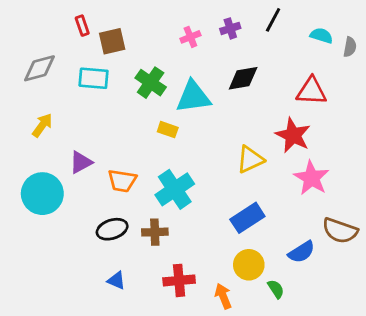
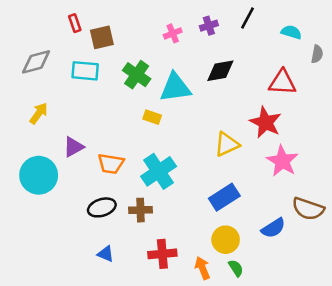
gray semicircle: (350, 47) -> (317, 54), moved
green semicircle: (276, 289) -> (236, 268), moved

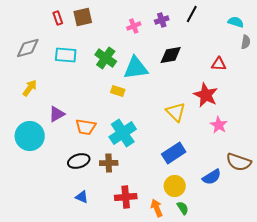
cyan semicircle: (291, 32) -> (236, 22), moved
brown square: (102, 37) -> (83, 17), moved
red triangle: (282, 82) -> (219, 64), size x0.7
yellow triangle: (227, 144) -> (176, 112), turned -50
pink star: (282, 161) -> (219, 125), size x0.7

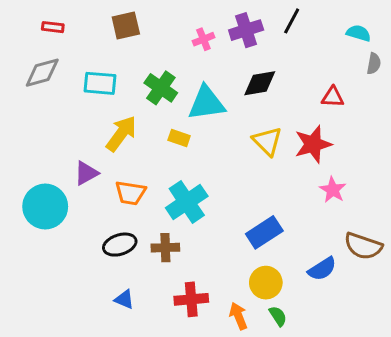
red rectangle: (58, 18) -> (53, 27), moved, turned -64
purple cross: (162, 20) -> (246, 30), size x1.5
yellow arrow: (30, 88) -> (121, 134), moved, size x1.4
red star: (206, 95) -> (313, 144), turned 30
yellow triangle: (176, 112) -> (267, 141), moved

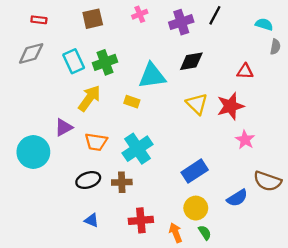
pink cross: (203, 39) -> (140, 14), moved
cyan rectangle: (100, 83) -> (74, 61), turned 60
green cross: (161, 88) -> (105, 62), moved, turned 35

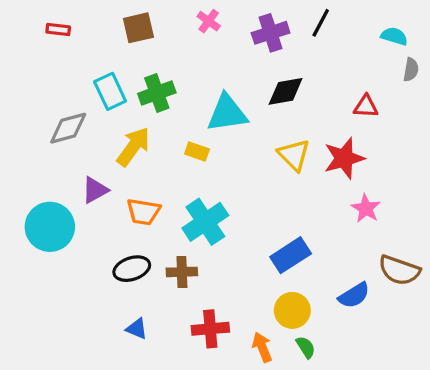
pink cross: (140, 14) -> (209, 21), turned -32
gray diamond: (31, 53) -> (68, 128), moved

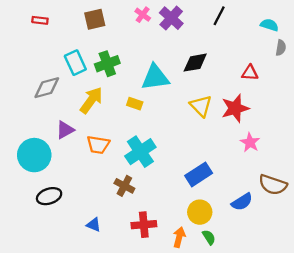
purple cross: (271, 33) -> (171, 18), moved, turned -30
black ellipse: (132, 269) -> (49, 196), moved
brown cross: (182, 272) -> (124, 186), turned 30
orange arrow: (262, 347) -> (179, 237), turned 36

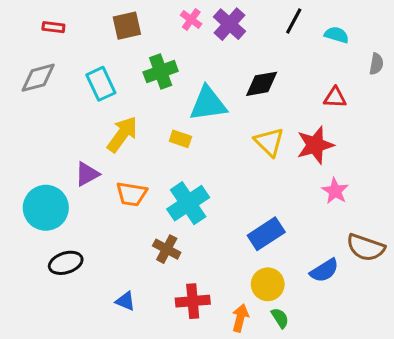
cyan semicircle: (269, 25) -> (337, 35), moved
green cross: (107, 64) -> (161, 72), moved
gray diamond: (47, 88) -> (38, 78), moved

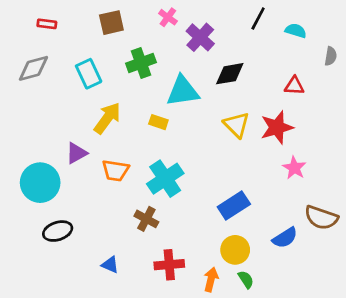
purple cross: (229, 24) -> (200, 37), moved

